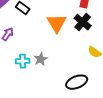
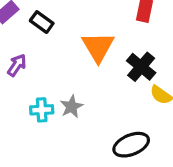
black cross: (83, 22) -> (141, 67), moved

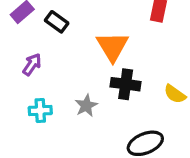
black cross: (141, 67) -> (126, 84), moved, turned -32
cyan cross: (42, 110) -> (40, 110), moved

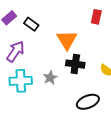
purple arrow: (32, 65) -> (15, 51), size x1.5
cyan cross: (40, 110) -> (21, 81), size x1.5

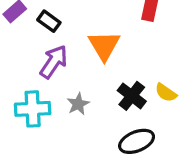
purple arrow: (15, 51) -> (54, 62), moved
black cross: (75, 64) -> (132, 96), moved, turned 30

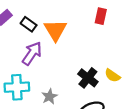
orange triangle: (104, 46) -> (55, 30), moved
gray star: (78, 104) -> (50, 96), moved

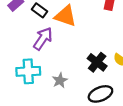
orange triangle: (55, 30) -> (65, 16), turned -40

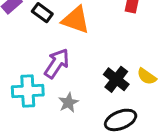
purple arrow: (43, 39) -> (57, 63), moved

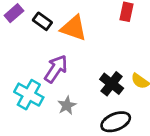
cyan cross: (28, 91) -> (29, 95), turned 32

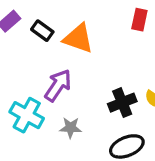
black cross: (112, 84) -> (122, 103), turned 30
gray star: (67, 105) -> (71, 128), turned 30

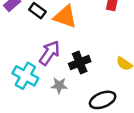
black cross: (122, 103) -> (80, 63), moved

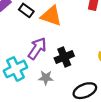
cyan cross: (25, 76) -> (15, 69), turned 35

